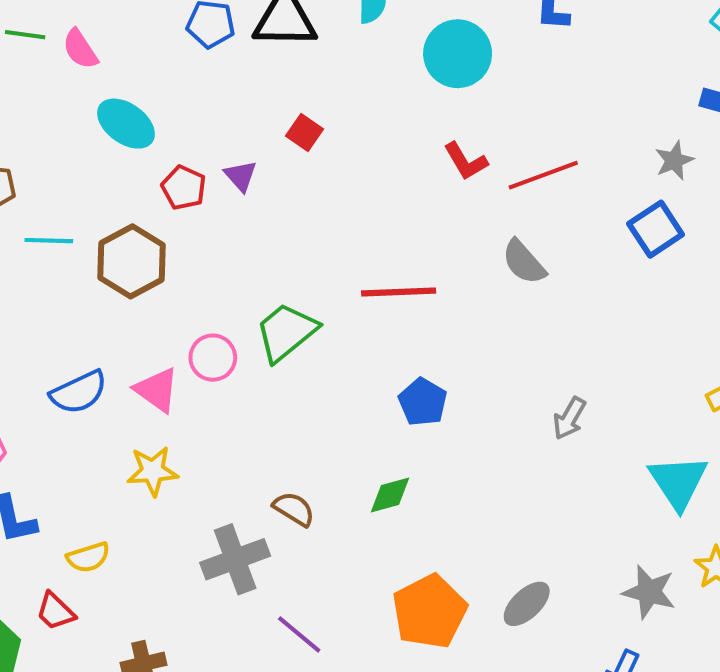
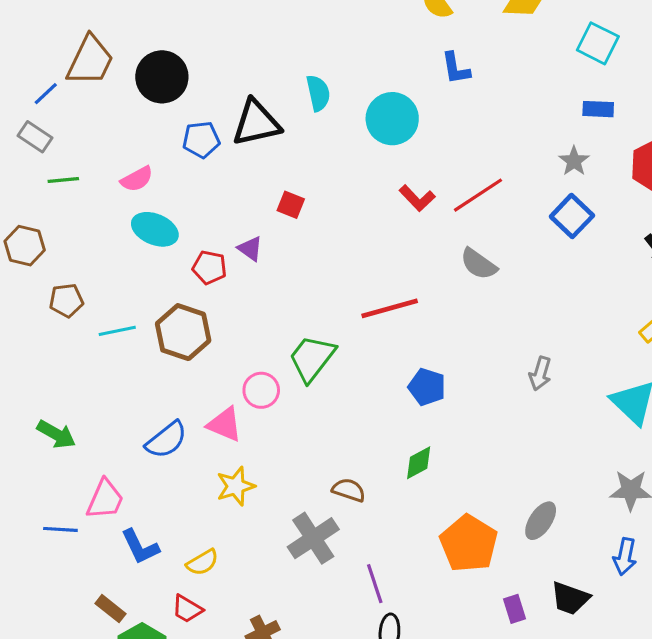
pink semicircle: (80, 49) -> (137, 179), moved, turned -72
purple line: (299, 634) -> (375, 584), turned 45

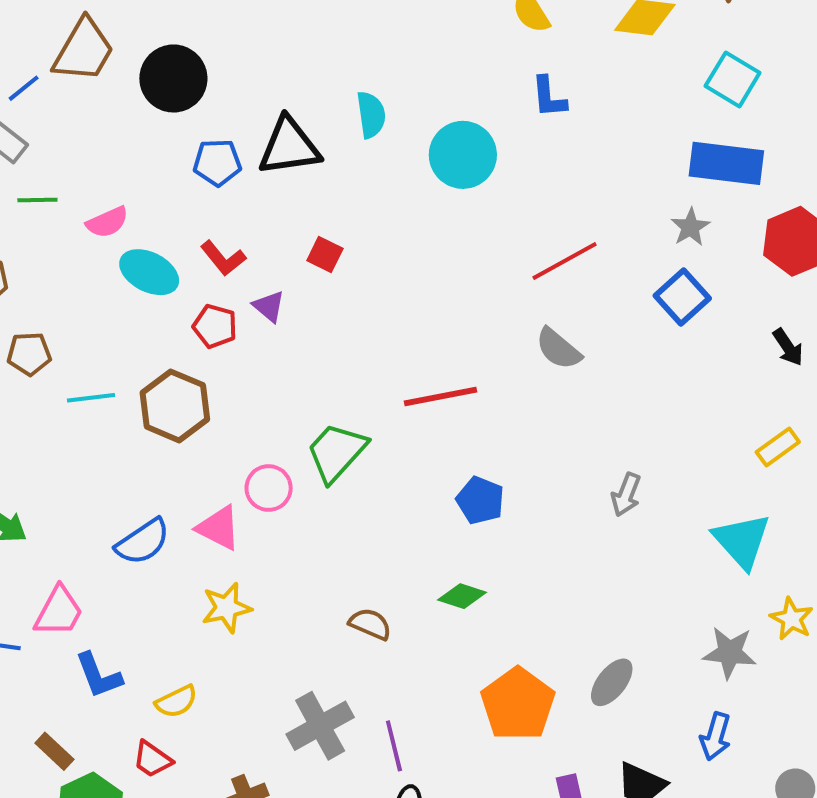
blue rectangle: (598, 109) -> (726, 163), size x1.8
pink semicircle: (137, 179) -> (107, 222), moved
red L-shape: (417, 198) -> (223, 258), moved
green diamond: (419, 463) -> (462, 596), turned 42
gray cross: (313, 538) -> (320, 726), moved

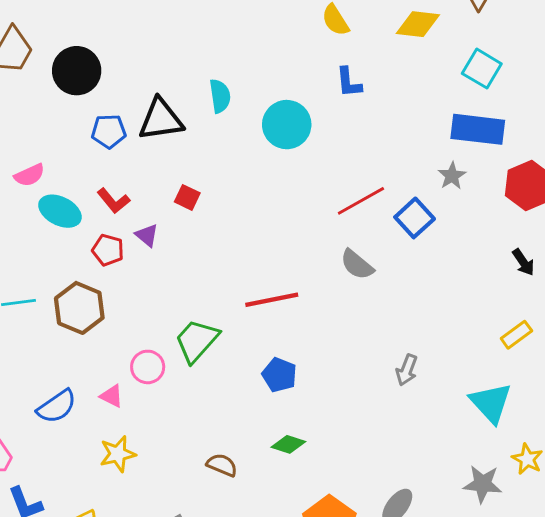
blue square: (682, 297) -> (415, 218), moved
blue pentagon: (480, 500) -> (279, 375), moved
pink triangle: (219, 528) -> (112, 396), size x0.7

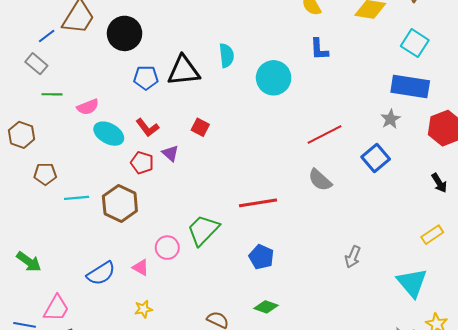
blue square: (415, 218) -> (376, 158), moved
yellow star: (118, 454) -> (143, 309), size x0.7

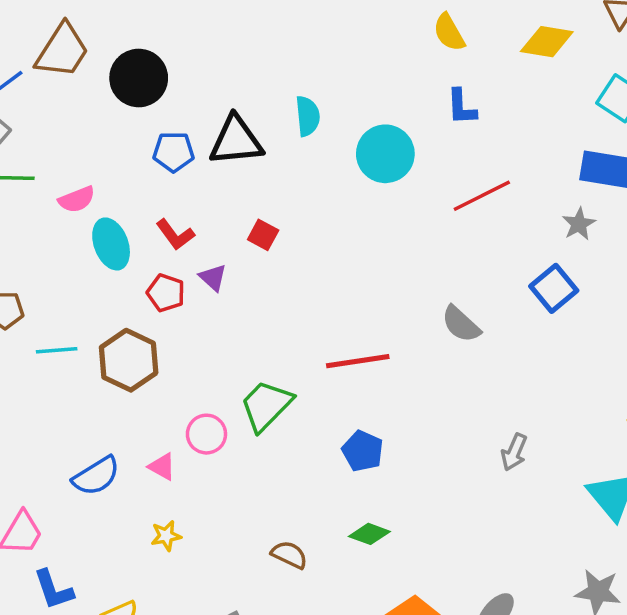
cyan ellipse: (109, 134) -> (111, 244), turned 40
red line: (325, 134) -> (482, 196), moved

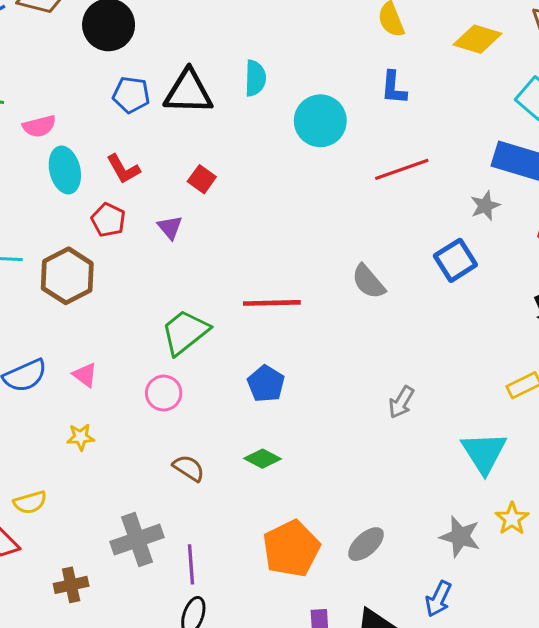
purple triangle: (213, 278) -> (170, 227), moved
pink circle: (206, 434) -> (164, 393), moved

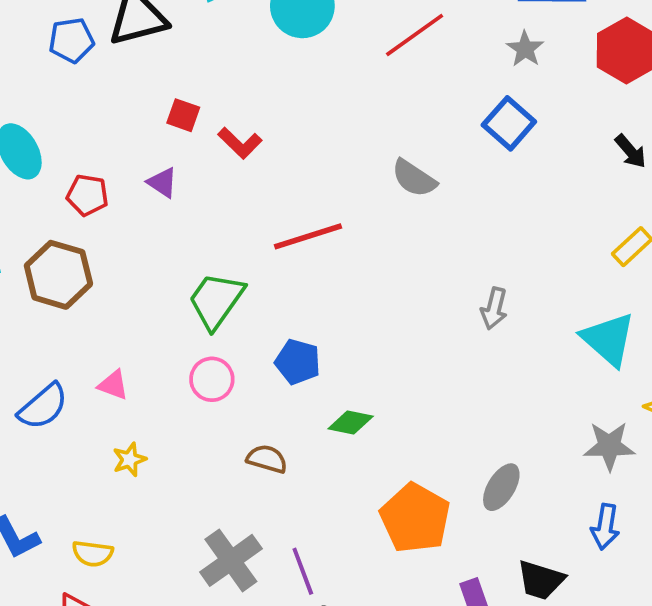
red L-shape: (123, 169) -> (240, 143), moved
blue pentagon: (266, 384) -> (298, 362), moved
yellow semicircle: (30, 502) -> (93, 554), turned 40

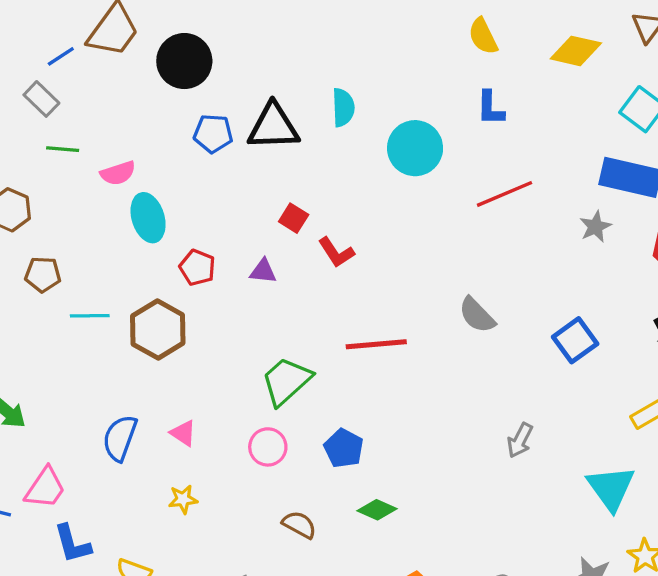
blue square: (509, 123) -> (575, 340), moved
purple triangle: (162, 183) -> (263, 271), turned -40
blue semicircle: (43, 406) -> (120, 438), turned 138

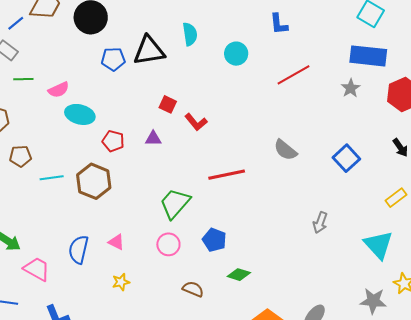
cyan circle: (415, 148) -> (236, 54), size x0.7
cyan ellipse: (148, 218) -> (80, 114), turned -52
pink trapezoid: (45, 488) -> (37, 269), moved, turned -88

